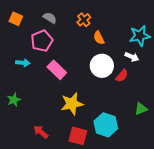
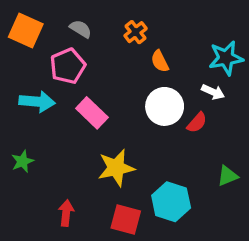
orange square: (16, 19) -> (26, 31), size x1.5
cyan arrow: (23, 63) -> (37, 102), size x1.5
red arrow: (41, 132) -> (66, 213), turned 56

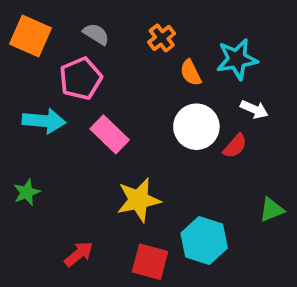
cyan star: (226, 58) -> (237, 59), moved
red arrow: (66, 213) -> (79, 254), turned 45

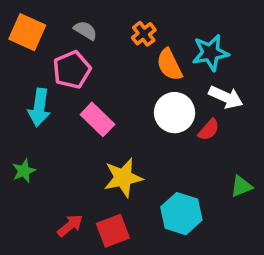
orange semicircle: (191, 73) -> (169, 65), size x1.4
white arrow: (254, 109) -> (226, 97), size x1.4
cyan arrow: (44, 121) -> (39, 107), turned 93
red square: (150, 262) -> (113, 231), moved, turned -36

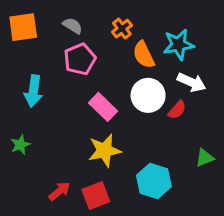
orange square: (27, 32) -> (23, 27), turned -32
pink pentagon: (72, 70) -> (80, 59), moved
pink rectangle: (97, 119) -> (103, 107), moved

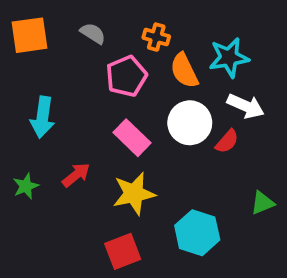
orange cross: (122, 29) -> (156, 37), turned -36
pink pentagon: (80, 59) -> (126, 76), moved
red arrow: (60, 191) -> (76, 175), moved

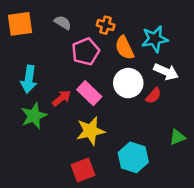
red arrow: (76, 175) -> (62, 98), moved
green star: (26, 186) -> (34, 116), moved, size x1.5

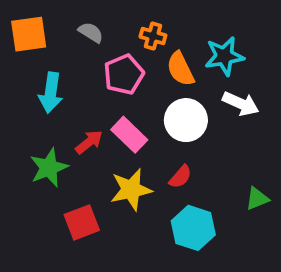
cyan arrow: (29, 79) -> (51, 93), moved
red semicircle: (153, 96) -> (180, 177), moved
red square: (83, 170) -> (82, 222), moved

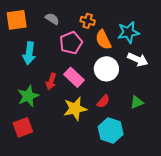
red arrow: (89, 142) -> (51, 81), turned 147
green triangle: (257, 199) -> (137, 102), moved
red square: (82, 222) -> (23, 127), moved

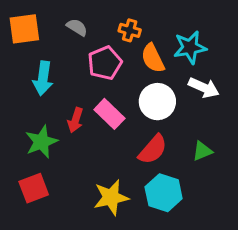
red semicircle: (103, 101) -> (153, 149), size x1.5
yellow star: (75, 109) -> (111, 197), moved

